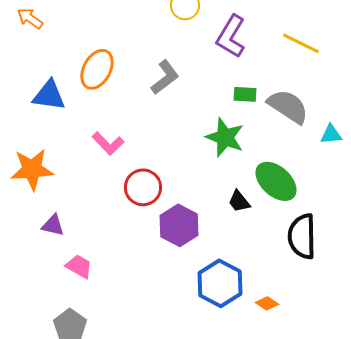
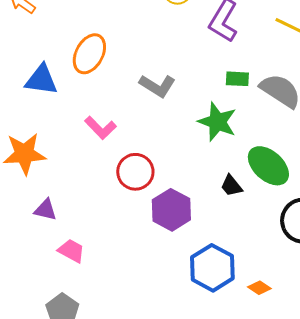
gray L-shape: (165, 77) -> (157, 86), moved, turned 69

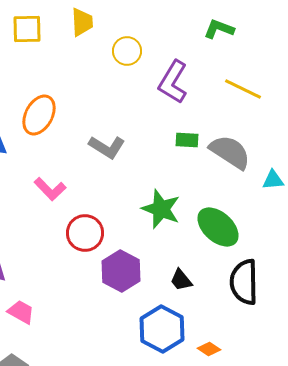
green star: (217, 122) -> (161, 209), moved
black trapezoid: (231, 186) -> (181, 280), moved

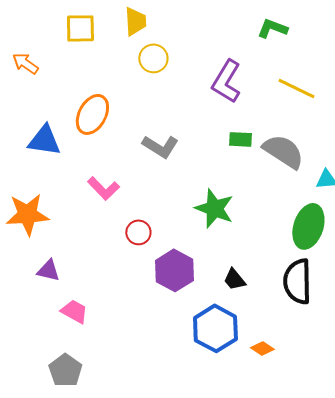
yellow circle: (127, 51) -> (153, 58), moved
green ellipse: (218, 227) -> (308, 226), moved, turned 66
red circle: (85, 233) -> (138, 232), size x0.7

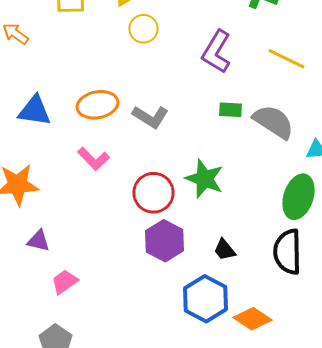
orange ellipse: (92, 114) -> (98, 105), moved, turned 51
red circle: (138, 232) -> (154, 193), moved, size x1.6
pink trapezoid: (74, 311) -> (64, 282), turned -64
orange diamond: (262, 348) -> (252, 319), size x1.6

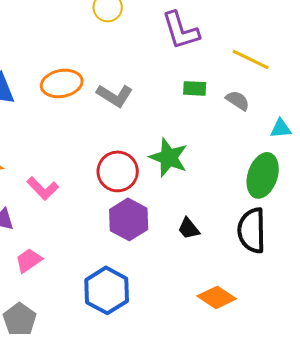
purple L-shape: (216, 52) -> (181, 30), turned -48
yellow line: (286, 59) -> (251, 59), moved
gray semicircle: (274, 122) -> (238, 100), size x0.6
pink L-shape: (94, 159) -> (43, 188), moved
blue hexagon: (206, 299) -> (107, 290), moved

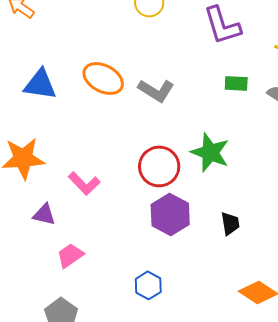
orange ellipse: (62, 83) -> (103, 78), turned 39
black trapezoid: (189, 228) -> (230, 223), turned -150
blue hexagon: (107, 290) -> (148, 285), size x0.6

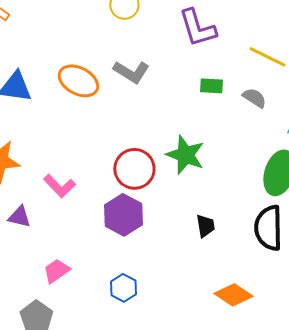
gray L-shape: (156, 90) -> (131, 72), moved
purple hexagon: (170, 214) -> (123, 215), moved
pink trapezoid: (70, 255) -> (56, 271), moved

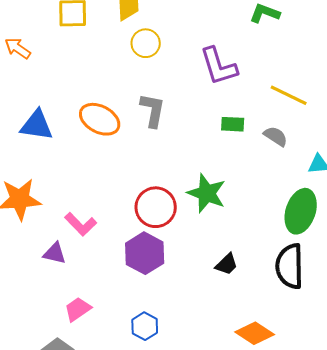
gray L-shape: (131, 72) -> (153, 110), turned -111
purple triangle: (19, 217) -> (55, 253), moved
black trapezoid: (205, 226) -> (227, 264), turned 55

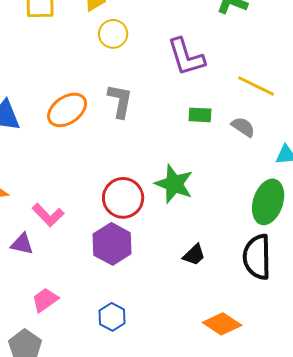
orange ellipse: (100, 119) -> (67, 110), turned -63

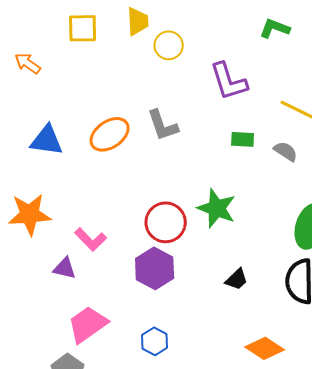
yellow circle: (113, 34) -> (169, 45), moved
gray L-shape: (120, 101) -> (163, 125), turned 150
pink trapezoid: (45, 300) -> (88, 324), size x1.5

